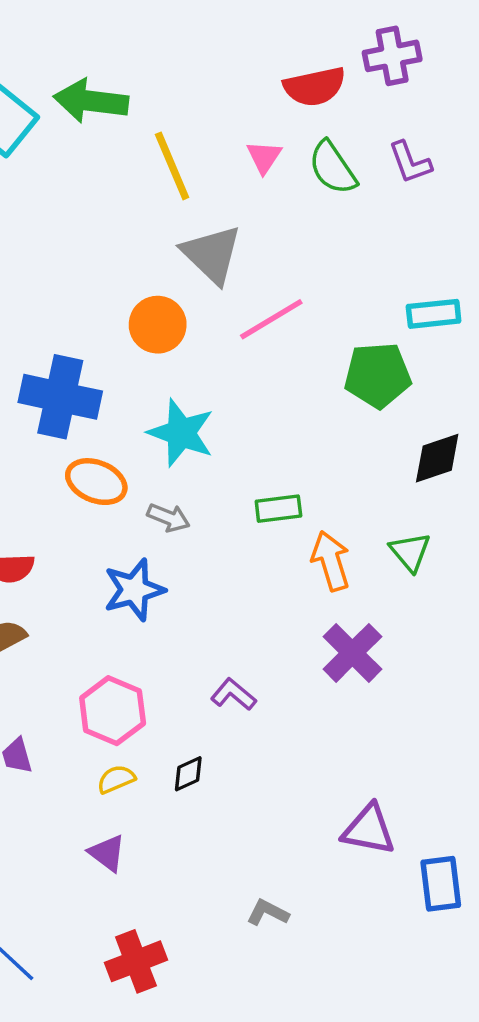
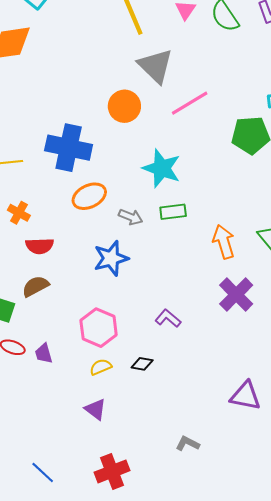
cyan star: (181, 433) -> (162, 168), moved
orange ellipse: (96, 482) -> (89, 196), turned -48
green rectangle: (278, 509) -> (173, 212), moved
black diamond: (188, 774) -> (142, 364), turned 35

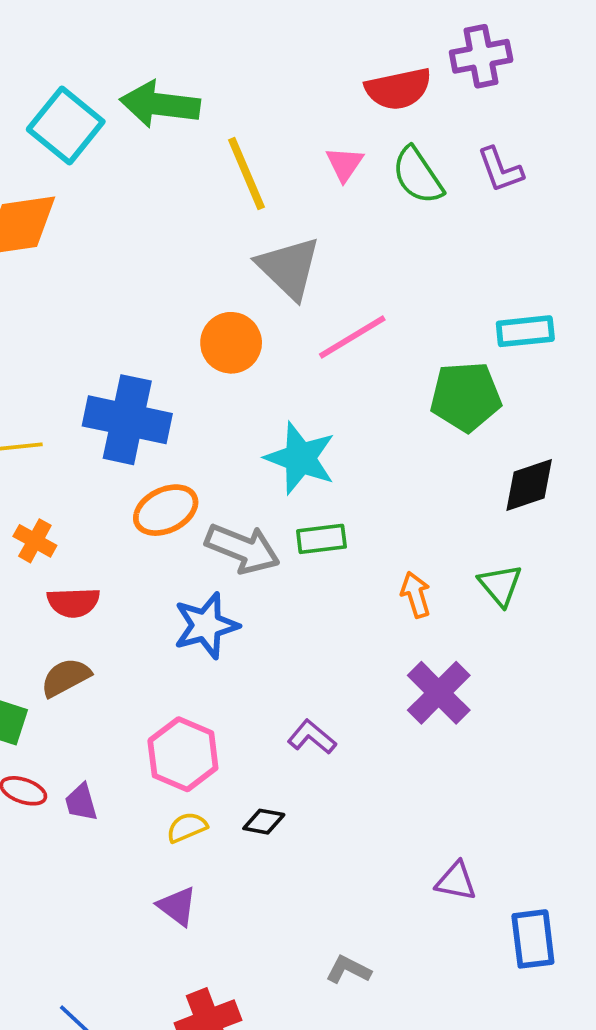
gray arrow: (131, 217) -> (243, 549), size x1.6
orange arrow: (224, 242) -> (416, 595), size x0.7
purple triangle: (245, 396) -> (456, 881), size x0.7

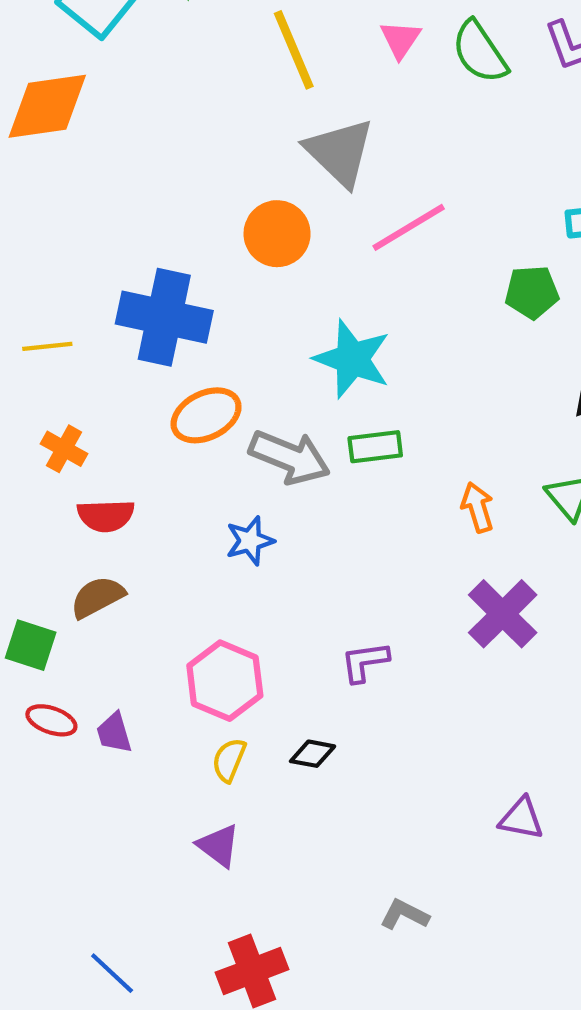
green pentagon: (466, 397) -> (532, 292), size x0.7
blue star: (206, 625) -> (250, 541), size x0.7
purple L-shape: (312, 737) -> (365, 662), turned -48
yellow semicircle: (187, 827) -> (229, 760), turned -45

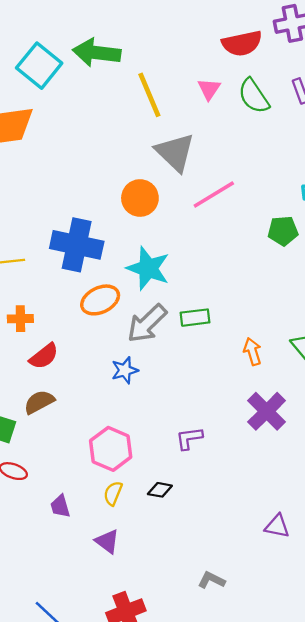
cyan star: (352, 359) -> (148, 268), moved
orange cross: (64, 449) -> (20, 319), turned -30
gray arrow: (290, 457) -> (147, 323), turned 114
red semicircle: (106, 516) -> (44, 356), turned -36
purple trapezoid: (114, 733) -> (60, 506), moved

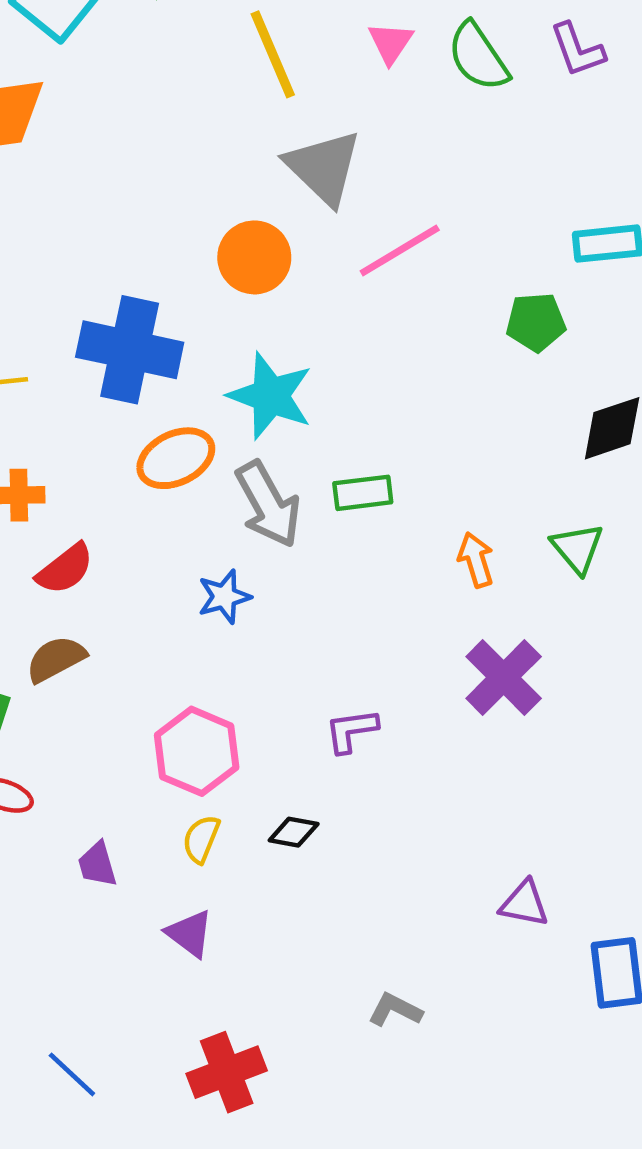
gray arrow: (147, 323) -> (268, 504), turned -75

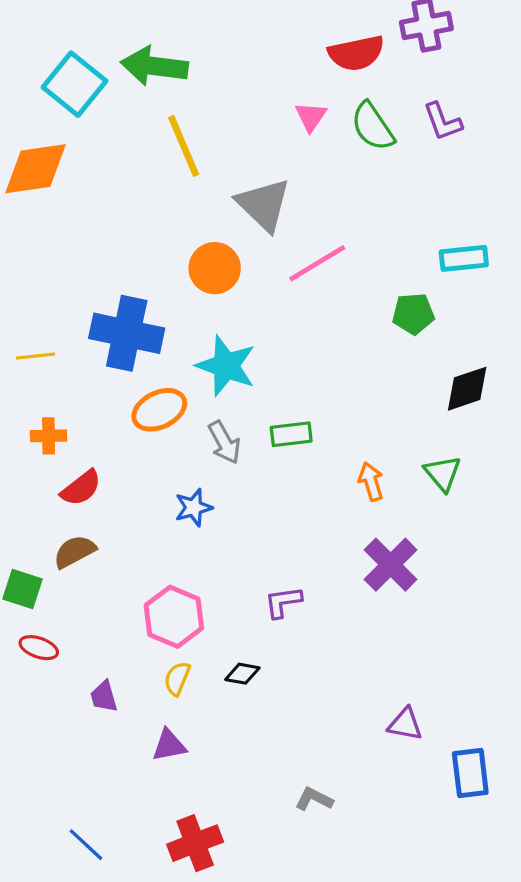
yellow line: (273, 54) -> (184, 146), moved
gray arrow: (268, 504) -> (224, 442), size x0.7
purple triangle: (190, 934) -> (169, 745), turned -48

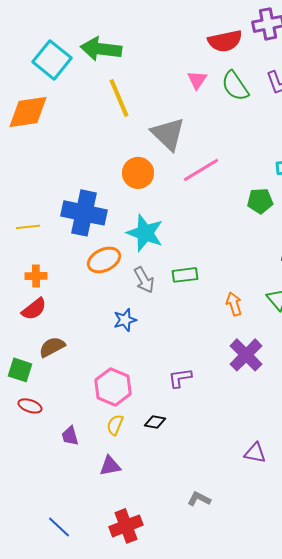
red semicircle: (81, 488) -> (34, 309), moved

